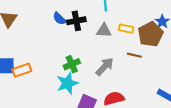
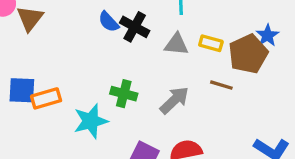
black cross: (76, 21) -> (135, 27), turned 36
green cross: (72, 64) -> (124, 94), turned 35
cyan star: (67, 83) -> (91, 121), moved

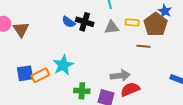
green cross: (124, 94) -> (82, 91), moved
gray arrow: (174, 100) -> (120, 76), moved, turned 48
cyan star: (91, 121) -> (63, 65), moved

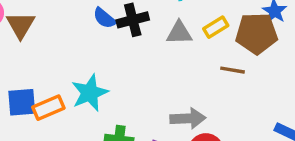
black cross: (85, 22) -> (133, 20), turned -36
yellow rectangle: (132, 22) -> (216, 27), turned -40
brown pentagon: (156, 24) -> (257, 33), turned 30

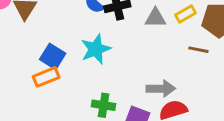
cyan star: (90, 93) -> (96, 49), moved
blue square: (22, 102) -> (53, 56), moved, turned 35

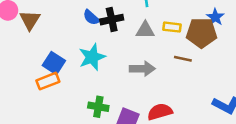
yellow rectangle: (186, 14) -> (172, 27), turned 36
gray arrow: (161, 89) -> (142, 69), moved

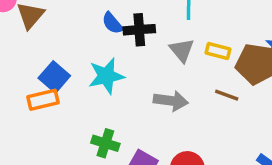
gray triangle: (145, 30) -> (182, 50), turned 42

